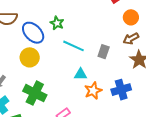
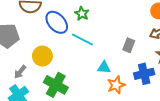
cyan line: (73, 46) -> (82, 39), moved
yellow circle: (30, 57) -> (42, 56), moved
blue cross: (121, 90) -> (144, 74), moved

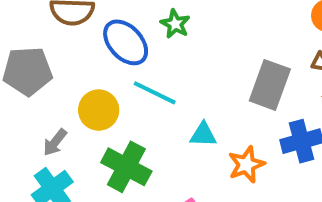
cyan line: (82, 39) -> (155, 93), moved
gray rectangle: (129, 45) -> (270, 85), size x1.6
cyan triangle: (104, 67) -> (203, 135), moved

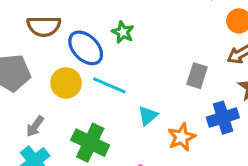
gray rectangle: (270, 85) -> (197, 76), size x0.7
yellow circle: (99, 110) -> (66, 83), moved
cyan triangle: (203, 135) -> (148, 116), turned -40

